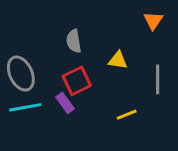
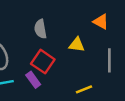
orange triangle: (153, 21) -> (101, 22), moved, turned -35
red square: (77, 81) -> (43, 62), turned -30

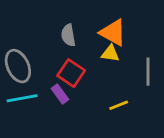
orange triangle: (101, 22) -> (113, 32), moved, size x1.5

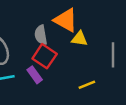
orange triangle: (113, 32) -> (66, 20), moved
gray semicircle: (68, 35) -> (41, 35), moved

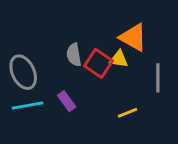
orange triangle: (66, 20) -> (133, 37), moved
red square: (45, 56) -> (99, 63), moved

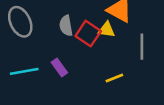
gray ellipse: (23, 72) -> (20, 22), moved

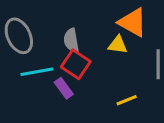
red square: (88, 34) -> (76, 64), moved
cyan line: (24, 71) -> (37, 72), moved

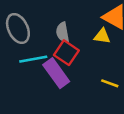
purple rectangle: (64, 88) -> (56, 73), size x1.6
yellow line: (127, 100) -> (110, 83), turned 42

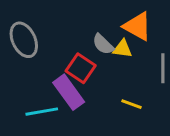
gray semicircle: (63, 32) -> (103, 44), moved, turned -36
cyan line: (33, 59) -> (42, 112), moved

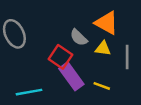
yellow triangle: (123, 49) -> (103, 48), moved
purple rectangle: (69, 92) -> (71, 76), moved

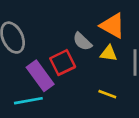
red square: (60, 57) -> (63, 63), turned 30
purple rectangle: (71, 76) -> (40, 76), moved

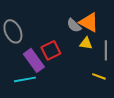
gray semicircle: (82, 41) -> (74, 25), moved
yellow line: (107, 94) -> (99, 76), moved

